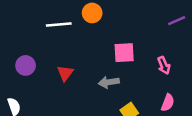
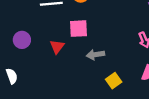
pink square: (124, 53) -> (79, 29), moved

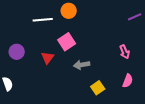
pink square: (79, 29) -> (67, 42), turned -30

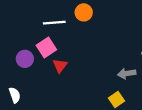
pink square: (67, 42) -> (46, 48), moved
gray arrow: (82, 65) -> (127, 74), moved

